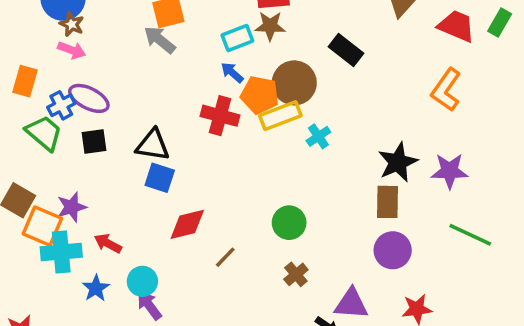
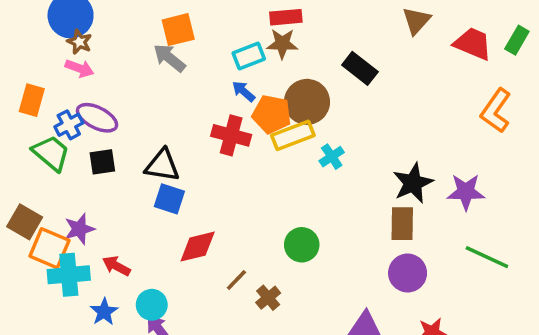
orange L-shape: (446, 90) -> (496, 111), moved
brown cross: (296, 274) -> (268, 298), moved

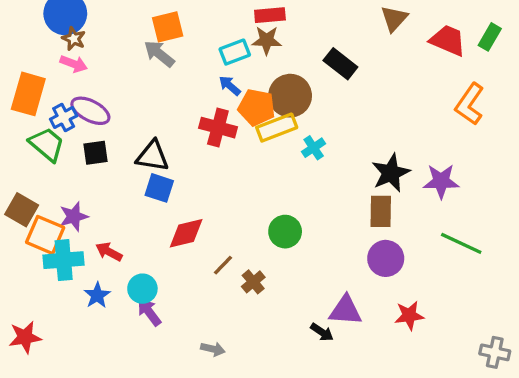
orange rectangle: (32, 100) -> (28, 94), size x1.4

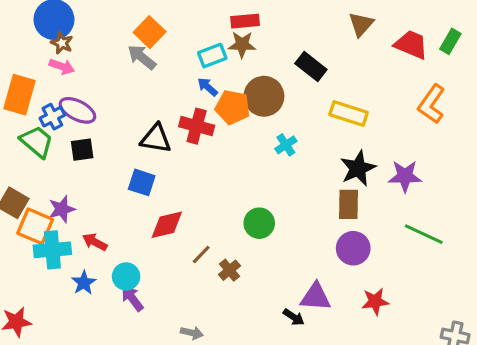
orange square: (168, 27) -> (150, 32), turned -32
yellow rectangle: (277, 128) -> (349, 113), moved, turned 39
black triangle: (153, 156) -> (156, 139), moved

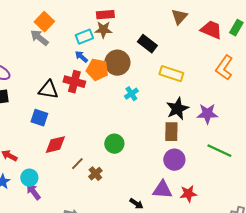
purple triangle: (316, 297) -> (162, 190), moved

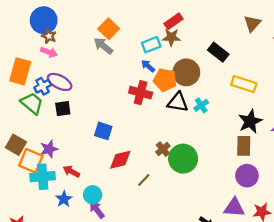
red rectangle: (105, 15) -> (174, 21), turned -30
black triangle: (48, 90) -> (178, 102), moved
green circle: (114, 144) -> (183, 159), size x1.4
brown cross: (95, 174) -> (163, 149), moved

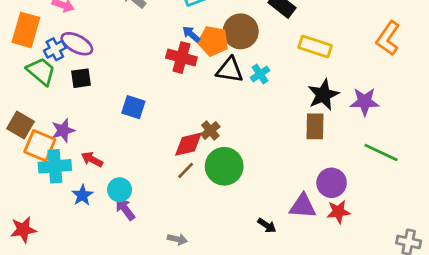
blue arrow: (148, 66) -> (191, 34), moved
green circle: (183, 159) -> (224, 166), moved
red diamond: (120, 160) -> (188, 144), moved
purple circle: (247, 176) -> (332, 183), moved

